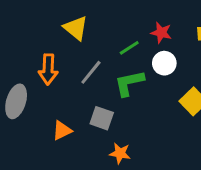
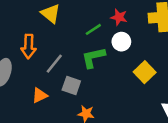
gray line: (91, 72) -> (54, 64), moved

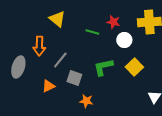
green line: (93, 29) -> (92, 32), turned 48
white circle: (121, 42) -> (124, 40), moved
green L-shape: (93, 57) -> (103, 67), moved

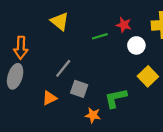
green line: (92, 32) -> (100, 36), turned -32
orange arrow: (39, 46) -> (21, 48), moved
green L-shape: (103, 67) -> (116, 98), moved

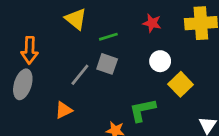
green line: (100, 36) -> (108, 37), moved
white circle: (136, 45) -> (160, 61), moved
gray square: (79, 89) -> (107, 64), moved

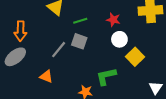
red star: (152, 23) -> (113, 20), moved
gray ellipse: (23, 84) -> (15, 57), turned 35
orange triangle: (64, 110) -> (46, 76), turned 48

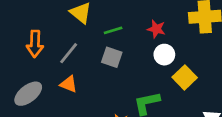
gray line: (59, 50) -> (69, 53), moved
gray ellipse: (15, 57) -> (28, 94), moved
orange triangle: (46, 76) -> (69, 84), moved

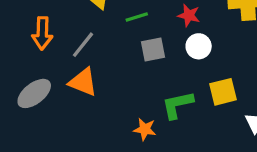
gray square: (112, 57) -> (153, 50), moved, turned -30
yellow square: (185, 77) -> (223, 92), moved, turned 30
orange triangle: (69, 84) -> (83, 82), size x1.4

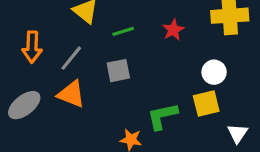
red star: (189, 15) -> (173, 30), turned 30
white circle: (199, 46) -> (214, 72), moved
gray square: (153, 50) -> (118, 71), moved

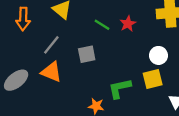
green line: (123, 31) -> (102, 25), moved, turned 49
orange arrow: (32, 47) -> (23, 19), moved

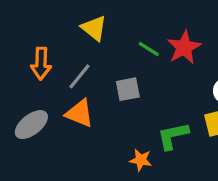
orange arrow: (23, 19) -> (41, 63), moved
red star: (128, 24) -> (184, 47), size x1.5

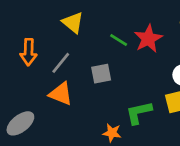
gray ellipse: (31, 125) -> (20, 123), moved

